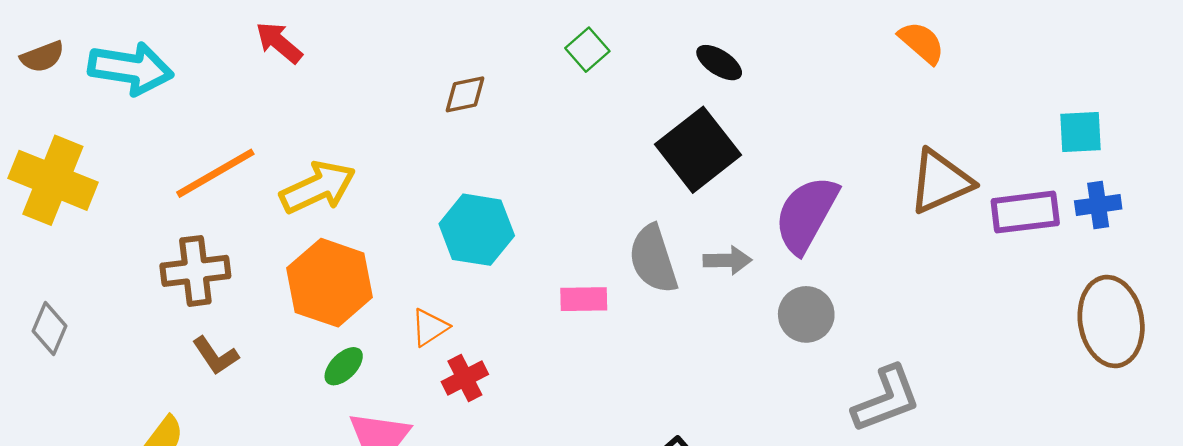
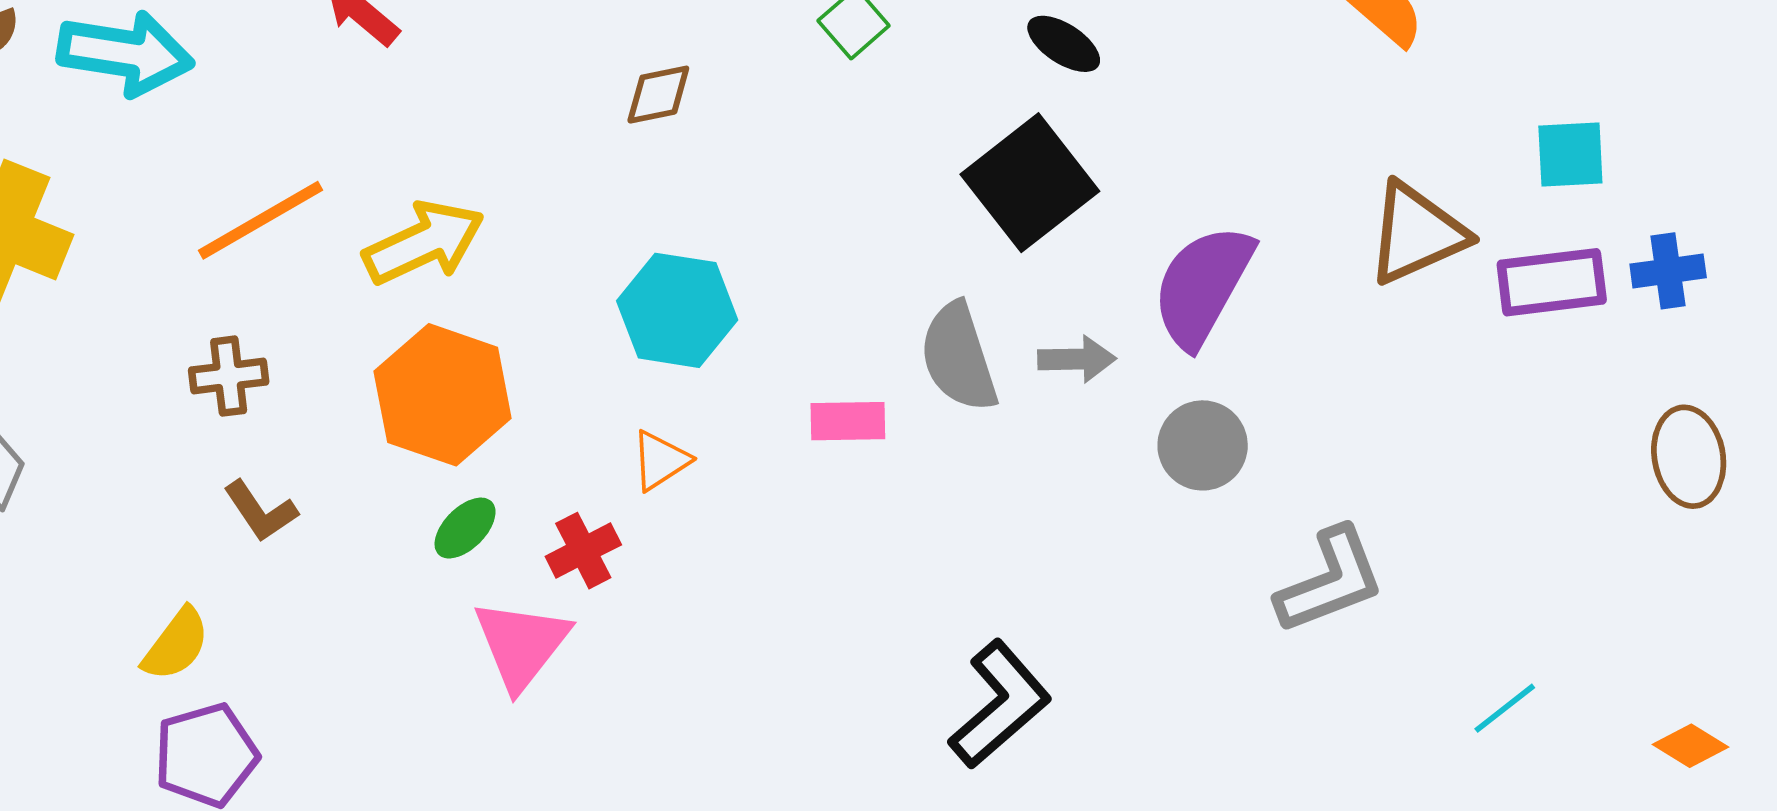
cyan square: (1080, 132) -> (1570, 155), moved
brown cross: (195, 271) -> (229, 376), size x0.7
brown ellipse: (1111, 322) -> (1689, 457), size x0.7
orange triangle: (430, 327) -> (660, 460), moved
red cross: (465, 378) -> (583, 551), moved

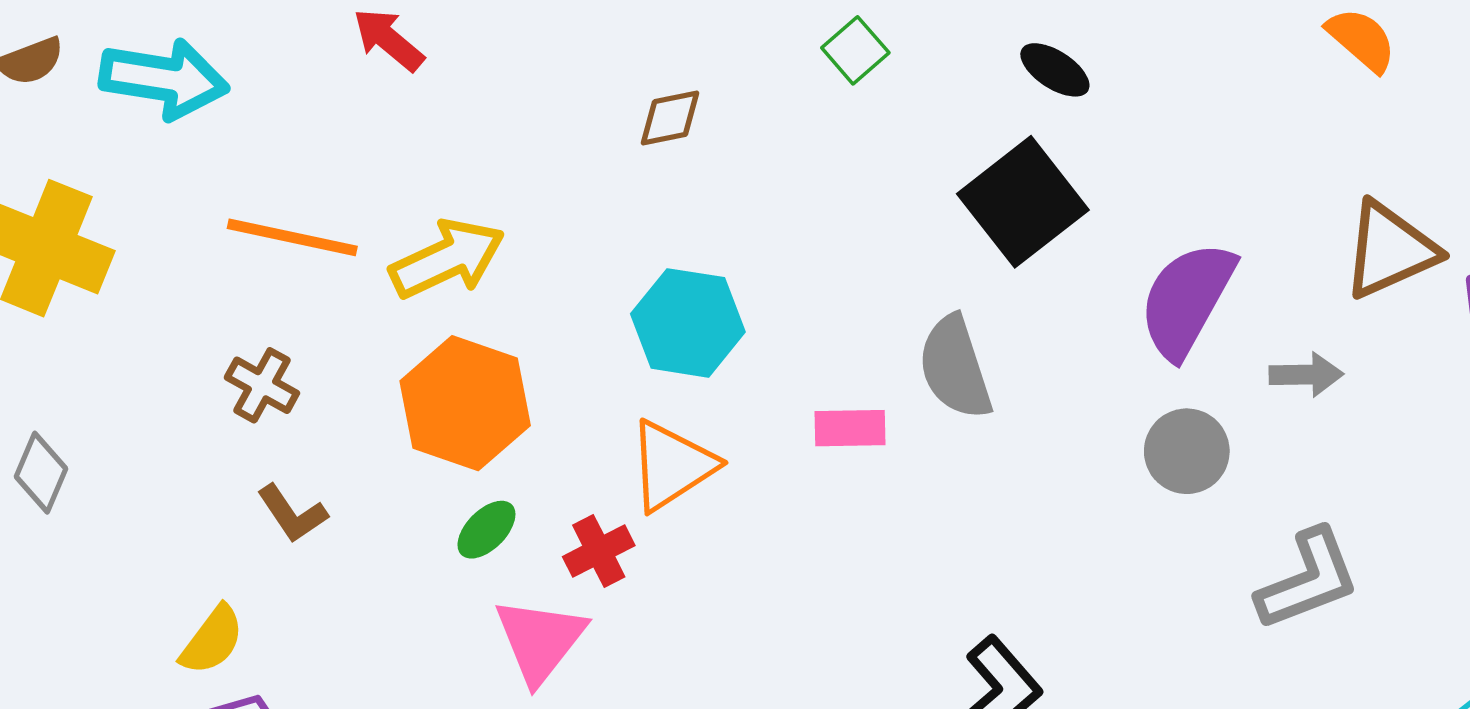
orange line: (260, 220) -> (292, 237), turned 42
gray arrow: (1077, 359) -> (1306, 375), moved
brown cross: (229, 376) -> (262, 385), turned 36
orange triangle: (660, 460) -> (672, 465), size x1.6

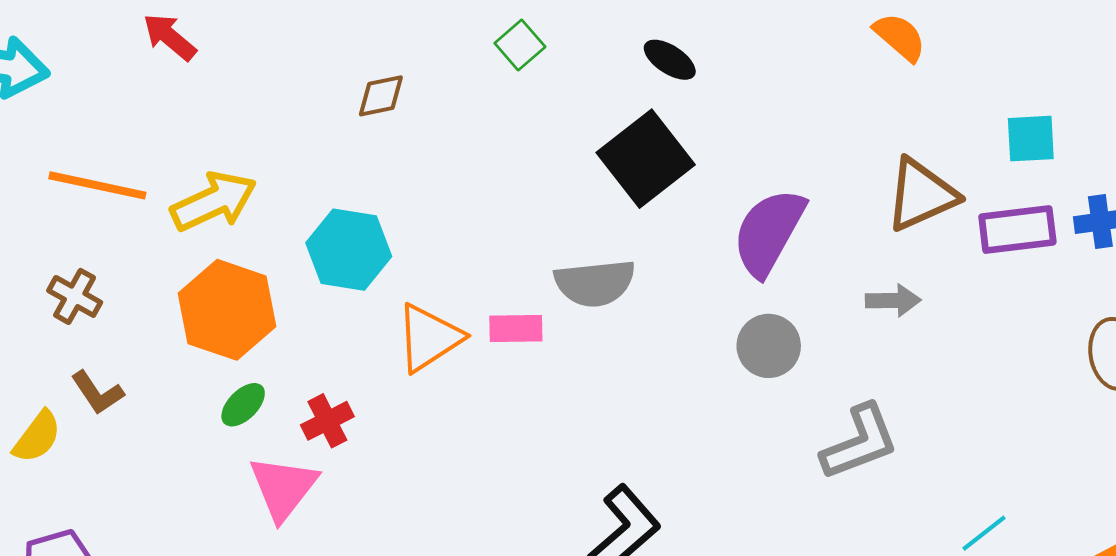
cyan hexagon: (688, 323) -> (349, 250), moved
gray semicircle: (955, 367) -> (595, 283), turned -78
gray arrow: (1306, 375) -> (893, 300), moved
orange triangle: (672, 465) -> (429, 338), moved
yellow semicircle: (212, 640) -> (37, 437), moved

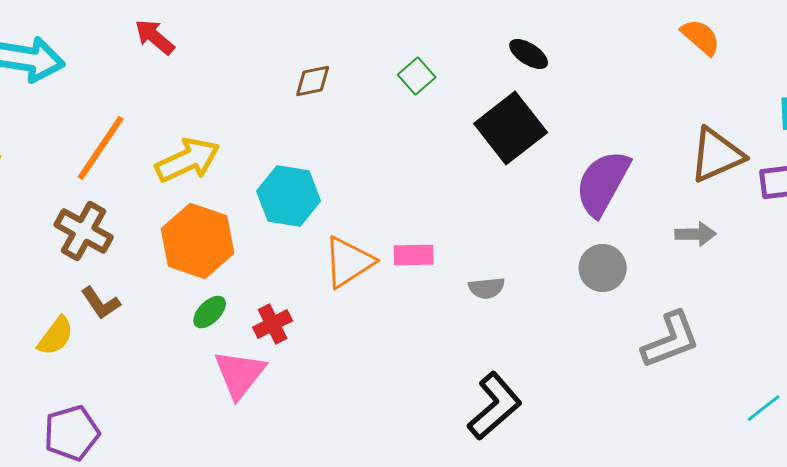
green square: (520, 45) -> (417, 76), moved
orange line: (97, 185) -> (101, 148), turned -68
gray semicircle: (595, 283) -> (487, 288), moved, size x0.6
brown cross: (75, 296) -> (84, 231), size x1.4

